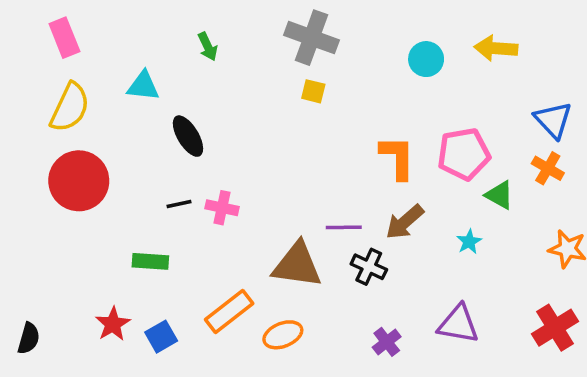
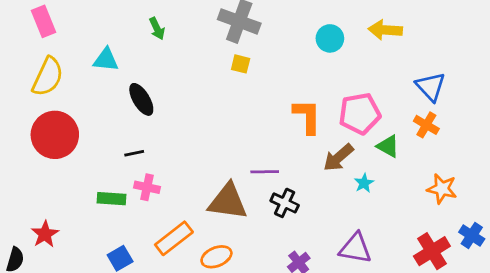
pink cross: (222, 208) -> (147, 187), moved
brown arrow: (405, 222) -> (338, 158), moved
red star: (113, 324) -> (45, 234), moved

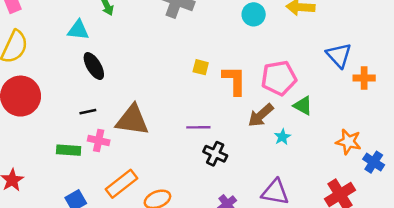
cyan triangle: (106, 60) -> (78, 30), moved
yellow square: (241, 64) -> (201, 67), moved
orange cross: (426, 125) -> (364, 78), moved, turned -30
brown triangle: (228, 201) -> (132, 120), moved
blue cross: (472, 236) -> (374, 162), moved

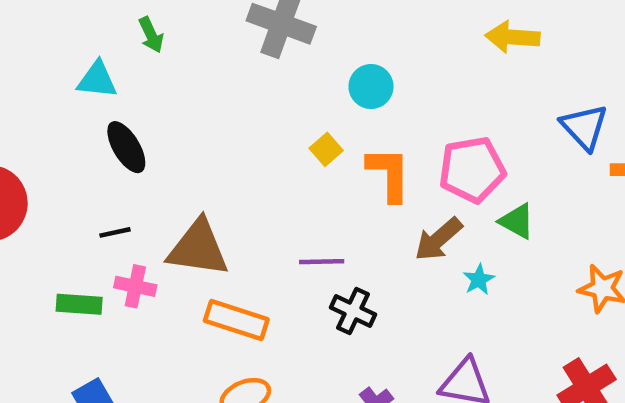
cyan circle: (254, 14) -> (371, 87), moved
yellow square: (201, 67) -> (326, 149), turned 35
orange rectangle: (121, 184) -> (236, 320), moved, turned 56

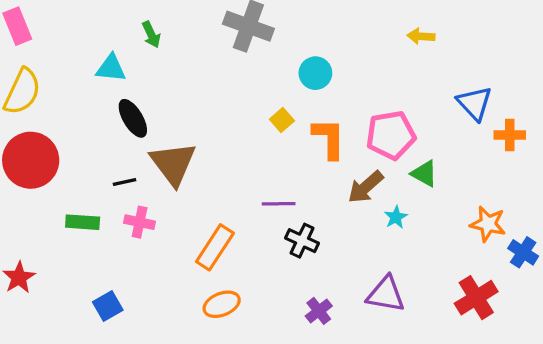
yellow arrow: (512, 37) -> (421, 36), size x0.7
brown triangle: (198, 248) -> (173, 164), moved, turned 45
green rectangle: (79, 304) -> (83, 222), moved
orange rectangle: (236, 320) -> (215, 247), turned -75

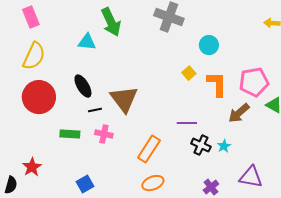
green arrow: (151, 35) -> (111, 22), size x1.8
black ellipse: (133, 118) -> (83, 86), moved
cyan star: (396, 217) -> (224, 146), moved

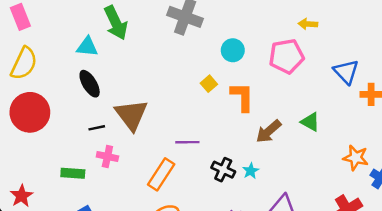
pink pentagon: (254, 82) -> (286, 56), moved
black ellipse: (83, 86) -> (90, 84), moved
purple line: (187, 123) -> (187, 142), moved
green rectangle: (70, 134) -> (73, 173), moved

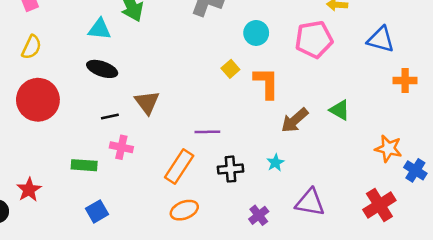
yellow semicircle: (24, 63) -> (32, 47), size x0.7
blue triangle: (346, 72) -> (381, 39), moved, turned -32
black ellipse: (90, 84) -> (102, 69), turned -40
brown triangle: (131, 115) -> (147, 102), size x0.7
black cross: (223, 170) -> (230, 169), moved, turned -30

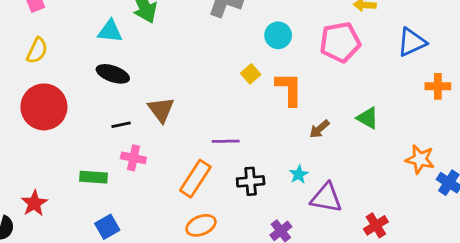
blue triangle: (381, 39) -> (412, 42), turned -40
brown arrow: (295, 120) -> (319, 129), size x0.7
purple triangle: (310, 202) -> (326, 198), moved
red cross: (379, 205) -> (376, 225), moved, size x0.7

